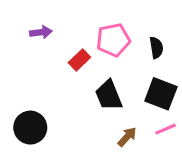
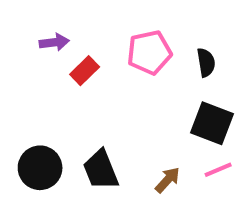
red rectangle: (79, 60) -> (85, 71), moved
black trapezoid: (109, 95) -> (101, 170), moved

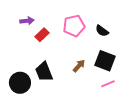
black semicircle: (206, 63) -> (102, 31), turned 136
black trapezoid: (101, 170) -> (44, 72), moved
brown arrow: (168, 180) -> (79, 66), moved

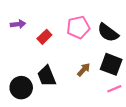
purple arrow: (27, 21) -> (18, 24), moved
black semicircle: (102, 31) -> (108, 33), size x1.5

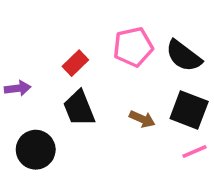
purple arrow: (18, 24) -> (18, 88), moved
brown arrow: (84, 70) -> (142, 119), turned 72
black trapezoid: (47, 76) -> (79, 108), moved

